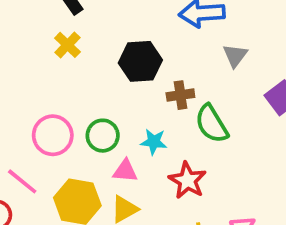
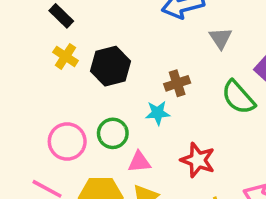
black hexagon: (140, 61) -> (110, 66), moved
green semicircle: (212, 124) -> (238, 97), moved
cyan star: (154, 142) -> (158, 113), moved

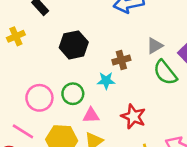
gray triangle: (220, 38) -> (155, 46), moved, turned 30
yellow cross: (66, 56) -> (16, 36), moved, turned 30

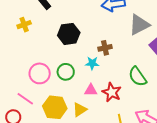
gray triangle: (155, 46) -> (139, 25), moved, size x1.6
green semicircle: (165, 73) -> (138, 77), moved
pink triangle: (91, 115) -> (91, 90), moved

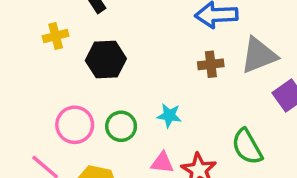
black hexagon: (69, 34) -> (106, 60), moved
brown cross: (105, 48) -> (211, 64), moved

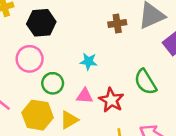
pink circle: (75, 125) -> (30, 59), moved
green circle: (121, 126) -> (53, 83), moved

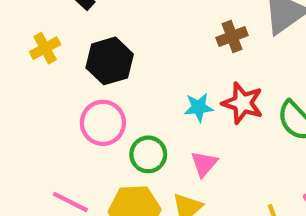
pink triangle: (85, 96) -> (204, 164), turned -42
red star: (111, 100) -> (243, 103), moved

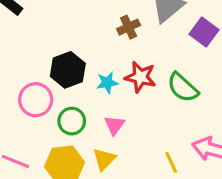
black hexagon: (110, 61) -> (68, 70), moved

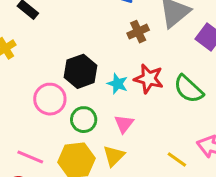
cyan star: (107, 83) -> (118, 84), turned 30
yellow line: (171, 162) -> (177, 159), turned -30

